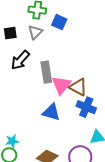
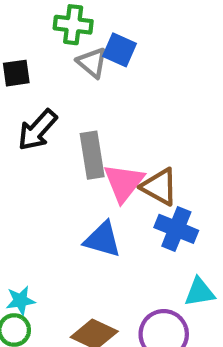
gray triangle: (35, 32) -> (92, 63), moved, turned -35

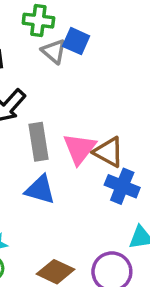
gray rectangle: (92, 155) -> (38, 142), moved
blue triangle: (103, 239) -> (40, 190), moved

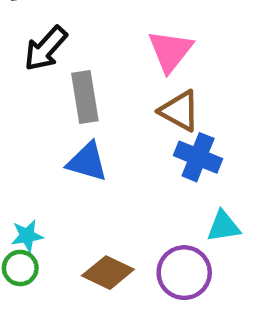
pink triangle: (79, 149) -> (170, 51), moved

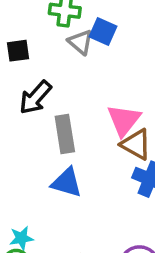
pink triangle: (170, 51) -> (124, 120), moved

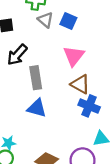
blue square: (103, 32) -> (68, 21), moved
pink triangle: (124, 120) -> (74, 56), moved

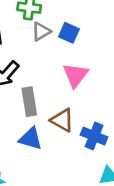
gray triangle: (45, 20) -> (41, 31), turned 49
brown triangle: (80, 84) -> (62, 120), moved

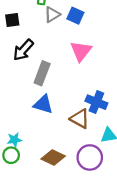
gray rectangle: (29, 102) -> (42, 73), turned 30
brown triangle: (62, 120) -> (80, 119), moved

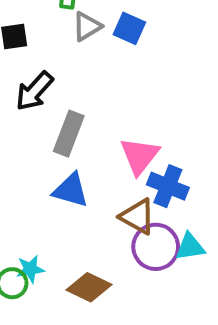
pink triangle: (81, 51) -> (140, 156), moved
cyan star: (14, 140) -> (30, 269), moved
purple circle: (90, 157) -> (156, 247), moved

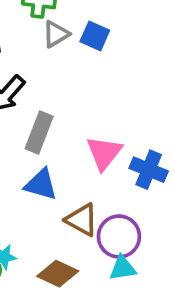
blue cross: (168, 186) -> (149, 170), moved
brown triangle: (138, 216) -> (82, 220), moved
cyan triangle: (190, 247) -> (123, 268), moved

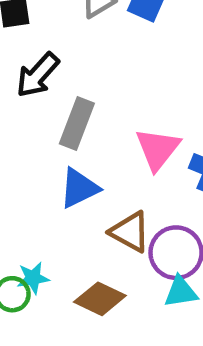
blue triangle: (41, 184) -> (79, 188), turned -42

